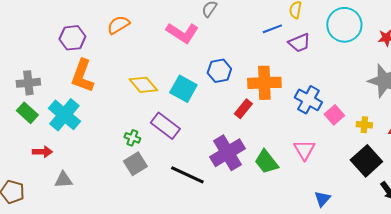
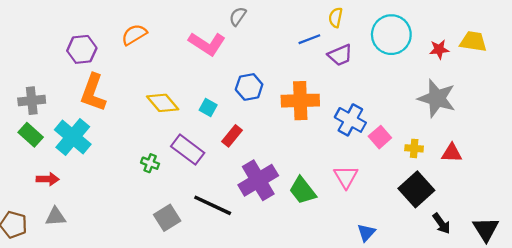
cyan square: (183, 89) -> (208, 107), size x0.6
red rectangle: (243, 109) -> (232, 136), moved
gray square: (135, 164) -> (167, 218), moved
gray triangle: (63, 180) -> (56, 217), moved

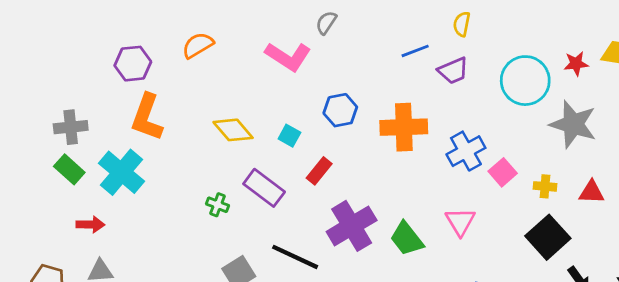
yellow semicircle: (336, 18) -> (462, 24), moved
cyan circle: (391, 35) -> (525, 81), moved
blue cross: (350, 120) -> (466, 151), turned 32

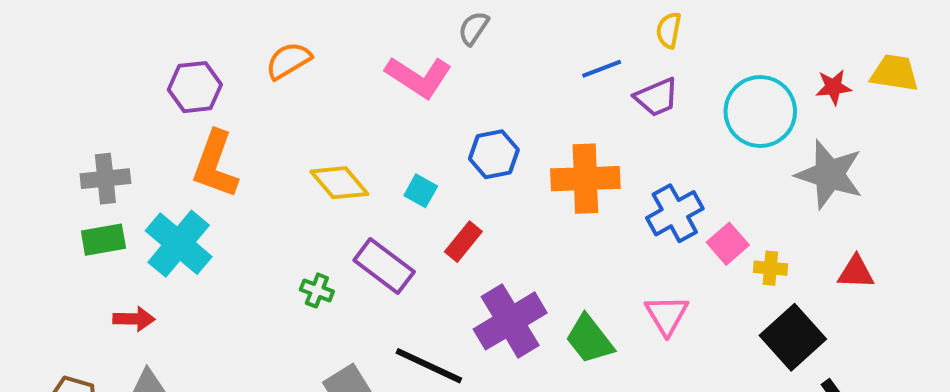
green rectangle: (69, 169) -> (103, 240), turned -52
yellow cross: (545, 186) -> (770, 268), moved

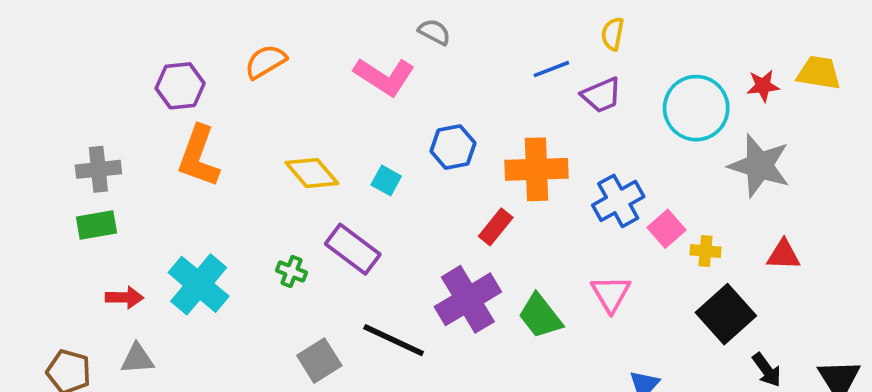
gray semicircle: (474, 28) -> (434, 32), turned 84
red rectangle: (463, 242) -> (496, 227), moved
cyan cross: (179, 244) -> (199, 284), moved

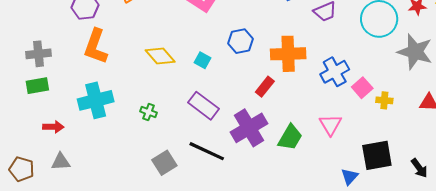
purple rectangle: (353, 249) -> (204, 106), moved
cyan cross: (199, 284) -> (96, 100), moved, turned 36
black square: (726, 314) -> (377, 155), moved, turned 32
green trapezoid: (540, 316) -> (290, 137), turned -112

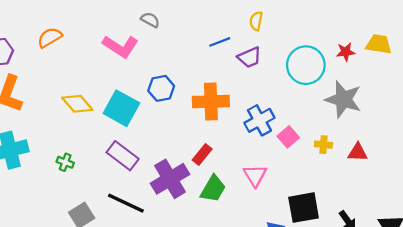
cyan square: (202, 60) -> (121, 108), size x2.0
red rectangle: (265, 87) -> (202, 155), moved
yellow cross: (384, 100) -> (323, 145), moved

